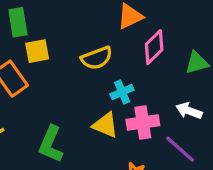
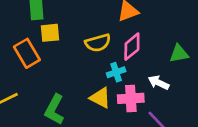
pink diamond: (154, 47) -> (132, 47), moved
white arrow: (189, 111) -> (159, 83), moved

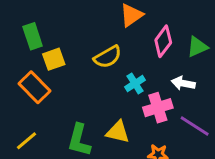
pink diamond: (132, 47) -> (163, 41), moved
yellow triangle: (100, 98) -> (118, 132), moved

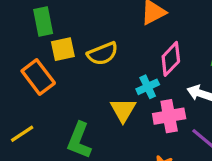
pink diamond: (163, 41) -> (171, 59), moved
yellow semicircle: (108, 57) -> (103, 54), moved
yellow triangle: (118, 132) -> (123, 110), moved, turned 40

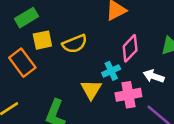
green rectangle: (43, 21) -> (26, 18), turned 70

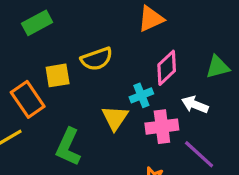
yellow square: (42, 40) -> (58, 75), moved
orange rectangle: (22, 63) -> (28, 99), moved

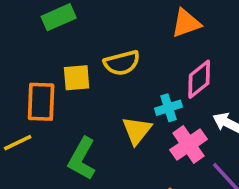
orange rectangle: (28, 99) -> (41, 102), turned 32
pink cross: (162, 127) -> (189, 145), turned -32

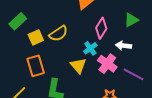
yellow square: (77, 78) -> (36, 37), moved
orange rectangle: (41, 102) -> (36, 66), moved

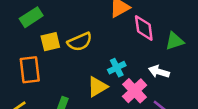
pink diamond: (101, 28) -> (144, 28), moved, turned -50
orange rectangle: (36, 66) -> (30, 70), moved
yellow triangle: (78, 66) -> (97, 87), turned 30

